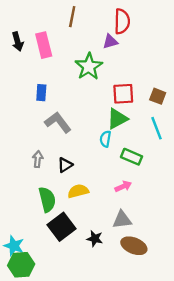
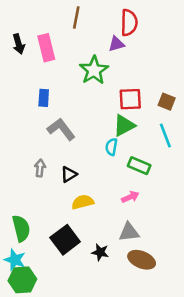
green semicircle: (47, 199) -> (21, 228), moved

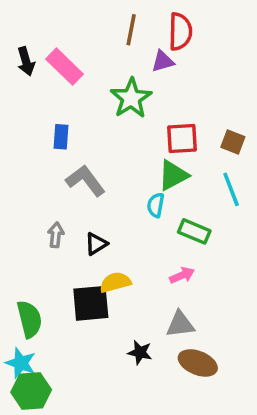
brown line: (76, 18) -> (131, 30), moved
pink rectangle: (46, 48) -> (64, 67), turned -32
black square: (65, 240) -> (91, 303), moved, turned 32

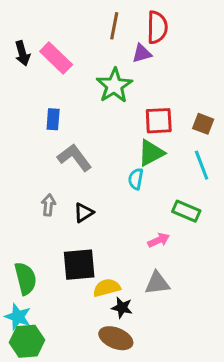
green rectangle: (194, 231) -> (186, 211), moved
yellow semicircle: (115, 282) -> (107, 288), moved
brown ellipse: (198, 363) -> (116, 338), moved

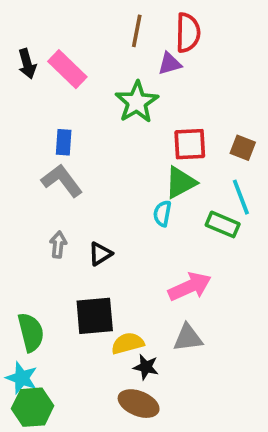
gray L-shape: (74, 157) -> (62, 181), moved
green rectangle: (186, 211) -> (223, 224), moved
pink arrow: (159, 240) -> (190, 287), size x1.6

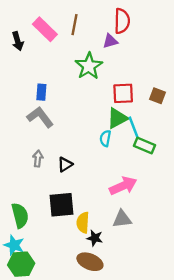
brown line: (137, 31) -> (75, 25), moved
pink rectangle: (67, 69) -> (45, 29), moved
cyan line: (241, 197) -> (134, 128), moved
yellow semicircle: (128, 343) -> (83, 223), turned -72

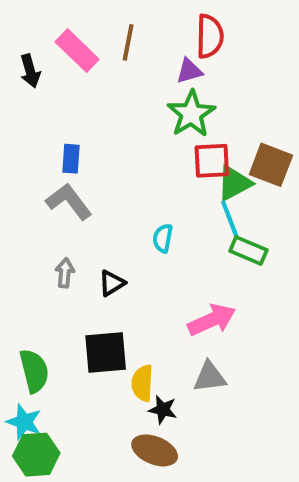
green star: (89, 66) -> (191, 114), moved
brown square: (158, 96) -> (271, 165), size x1.5
green triangle: (117, 118) -> (234, 183), moved
cyan semicircle: (105, 138) -> (163, 238), moved

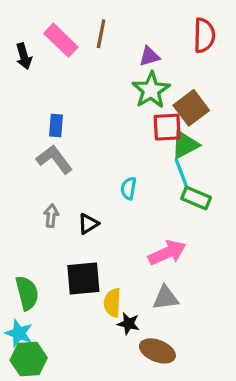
red semicircle: (210, 36) -> (204, 35), moved
brown square: (271, 165) -> (191, 108), moved, turned 32
brown ellipse: (155, 450) -> (157, 351), moved

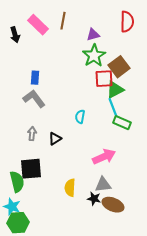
black square: (83, 278) -> (31, 169), moved
black star: (128, 324) -> (94, 199), moved
brown ellipse: (157, 351) -> (113, 205), moved

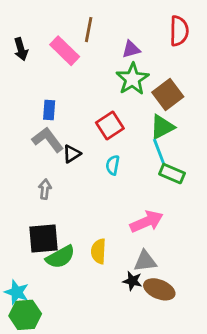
pink rectangle: (38, 25) -> (65, 51), moved
red square: (104, 79) -> (110, 126), moved, turned -30
black triangle: (55, 139) -> (72, 154), moved
green semicircle: (17, 182) -> (60, 257), moved, turned 75
yellow semicircle: (70, 188) -> (99, 251), moved

